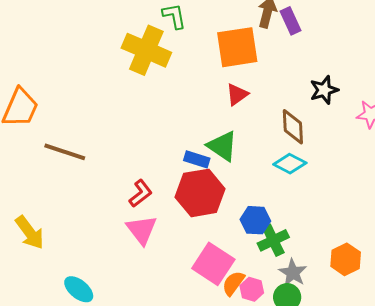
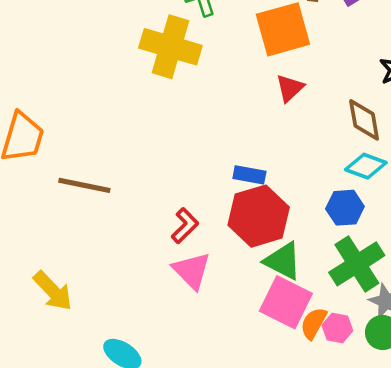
green triangle: (222, 146) -> (283, 261), moved
blue hexagon: (255, 220) -> (345, 208), moved
green cross: (273, 240) -> (357, 264), size x1.4

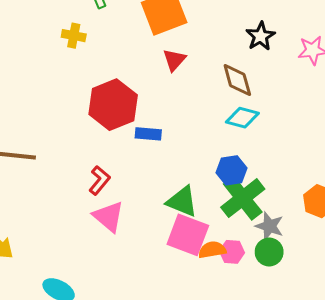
yellow cross: (170, 47) -> (74, 36), size x0.5
blue hexagon: (345, 208) -> (232, 170), moved
red hexagon: (259, 216) -> (113, 105), moved
orange semicircle: (314, 323) -> (212, 250), turned 56

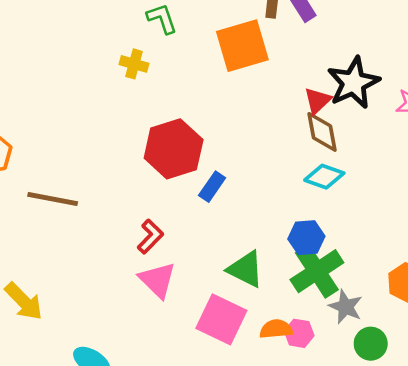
black star: (261, 36) -> (353, 83), size x1.5
red triangle: (174, 60) -> (318, 101), moved
blue rectangle: (148, 134) -> (212, 187), turned -65
pink square: (188, 235) -> (221, 319), moved
green circle: (269, 252) -> (371, 344), moved

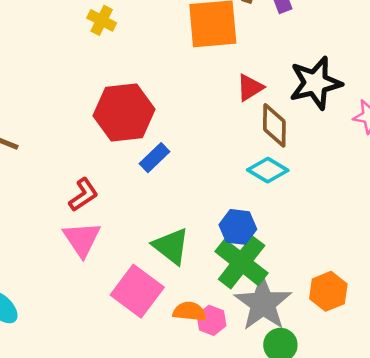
red triangle: (318, 101) -> (250, 88), moved
green cross: (317, 271) -> (242, 262), turned -30
gray star: (346, 307) -> (263, 303), size x1.6

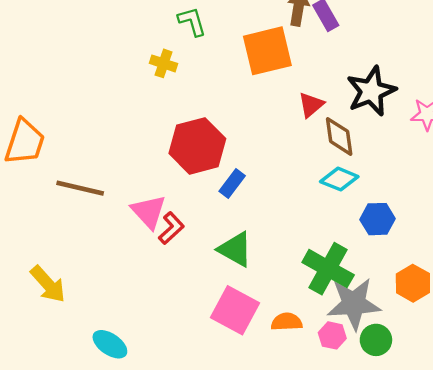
blue hexagon: (238, 227) -> (378, 219), moved
pink triangle: (82, 239) -> (149, 212), moved
green triangle: (171, 246) -> (235, 249), moved
gray star: (263, 303) -> (354, 304), turned -30
pink hexagon: (211, 320) -> (332, 335), moved

